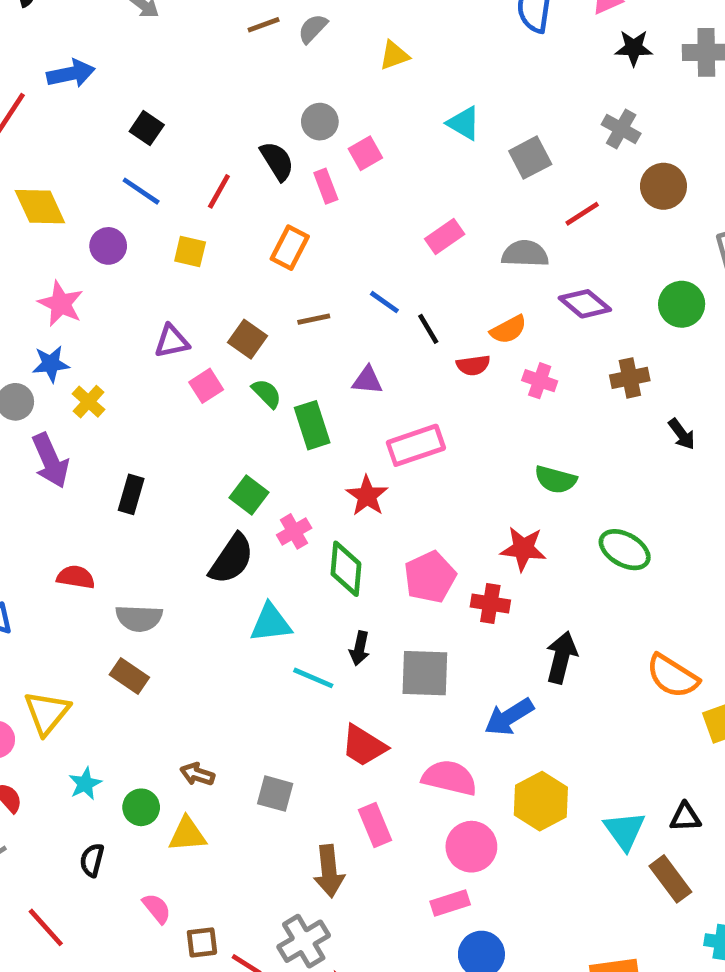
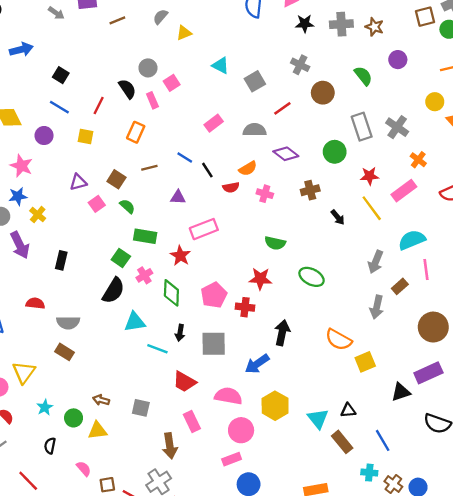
gray semicircle: (313, 29) -> (160, 17), moved
green rectangle: (312, 425) -> (145, 236), moved, turned -60

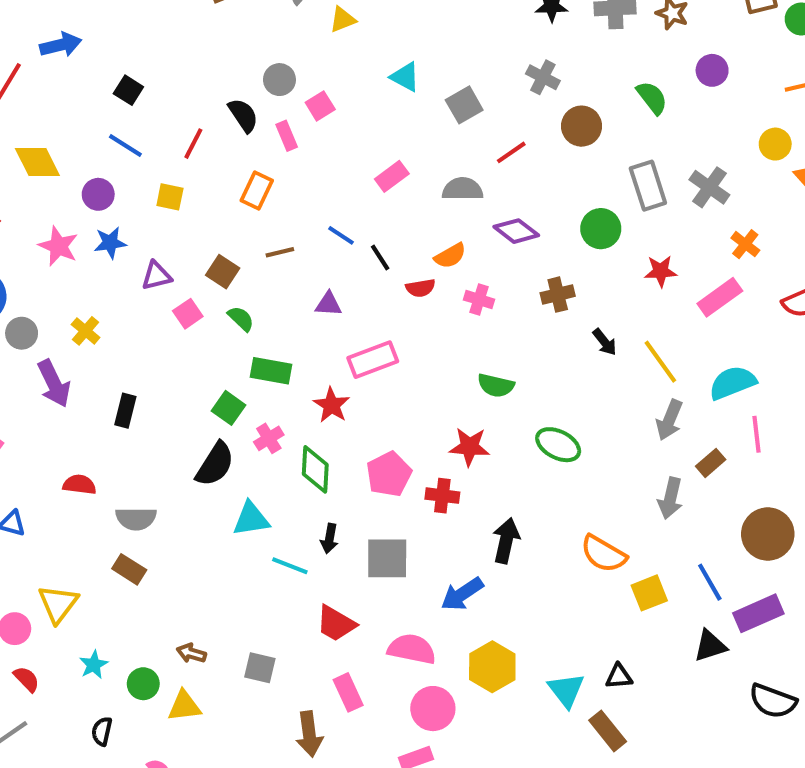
blue star: (18, 196) -> (110, 243), moved
yellow line: (372, 208) -> (660, 362), moved
blue line: (383, 440) -> (710, 582), moved

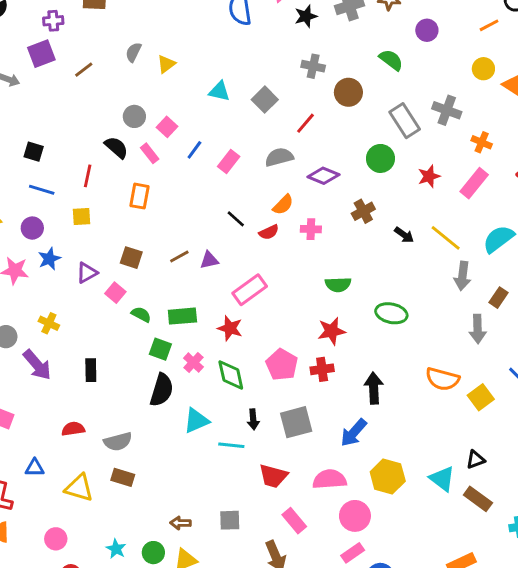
blue line: (341, 235) -> (194, 150), moved, turned -72
brown line: (280, 252) -> (179, 257), moved
green semicircle: (241, 319) -> (141, 314), moved
yellow triangle: (58, 604) -> (79, 488), moved, turned -36

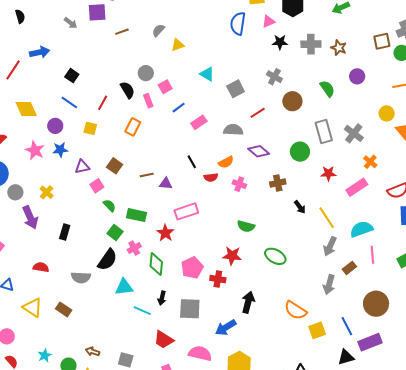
gray semicircle: (118, 442) -> (81, 277), moved

